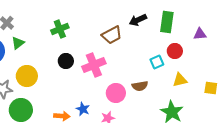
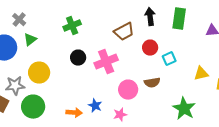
black arrow: (138, 20) -> (150, 17), turned 108
red circle: (175, 51) -> (150, 48), moved
yellow triangle: (180, 80) -> (201, 74), moved

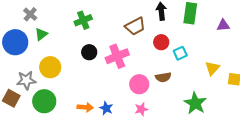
yellow triangle: (201, 74) -> (212, 68), turned -35
blue star: (95, 106) -> (106, 108), moved
pink star: (120, 115) -> (141, 109), moved

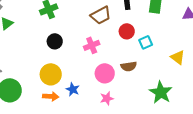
pink cross: (117, 56) -> (92, 45), moved, size x0.7
yellow circle: (50, 67) -> (51, 74), moved
yellow triangle: (212, 68) -> (178, 57), turned -35
blue star: (106, 108) -> (73, 89), moved

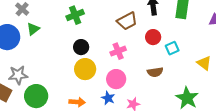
pink circle: (105, 73) -> (116, 79), moved
yellow circle: (51, 74) -> (85, 69), moved
blue star: (73, 89) -> (108, 98), moved

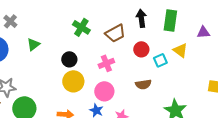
green cross: (75, 15) -> (81, 27), moved, turned -36
green triangle: (33, 29) -> (33, 44), moved
yellow triangle: (204, 63) -> (180, 50), moved

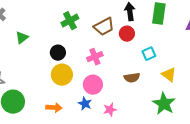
green cross: (81, 27) -> (70, 21), turned 30
red circle: (141, 49) -> (127, 34), moved
yellow triangle: (180, 50) -> (169, 75), moved

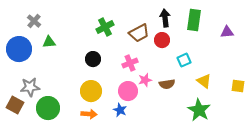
green triangle: (22, 38) -> (49, 42), moved, turned 32
yellow circle: (62, 75) -> (91, 91), moved
pink star: (110, 110) -> (145, 80), moved

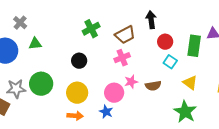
green rectangle: (194, 20) -> (194, 46), moved
red circle: (162, 40) -> (165, 42), moved
cyan square: (184, 60) -> (170, 62), turned -32
pink cross: (130, 63) -> (122, 58), moved
green circle: (48, 108) -> (41, 84), moved

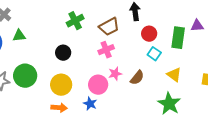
brown semicircle: (153, 86) -> (137, 78), turned -42

